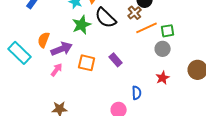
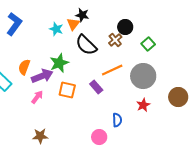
green star: (82, 25) -> (59, 63), moved
orange line: (147, 28) -> (112, 70), moved
green square: (168, 31) -> (148, 44), moved, turned -32
gray circle: (163, 49) -> (143, 76), size x1.6

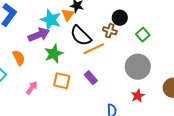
cyan star: (56, 29) -> (51, 20), size x1.5
brown cross: (115, 40) -> (110, 31), turned -32
orange semicircle: (24, 67) -> (19, 58), turned 133
orange line: (112, 70) -> (94, 49), moved
purple arrow: (42, 76) -> (39, 35), moved

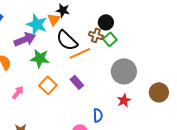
green square: (143, 35) -> (110, 39), moved
green star: (54, 54) -> (40, 58), turned 30
orange square: (62, 81) -> (48, 85), turned 30

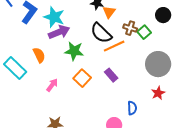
orange triangle: (54, 19) -> (109, 12), moved
black circle: (106, 22) -> (163, 15), moved
cyan star: (37, 24) -> (54, 17), moved

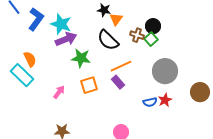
black circle: (163, 15) -> (153, 26), moved
orange line: (114, 46) -> (121, 66), moved
orange semicircle: (39, 55) -> (30, 59), moved
orange square: (82, 78) -> (89, 85), turned 30
blue semicircle: (132, 108) -> (150, 102), moved, turned 80

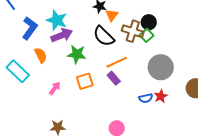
blue L-shape: (36, 19) -> (30, 28), moved
brown cross: (137, 35) -> (133, 31), size x1.5
orange semicircle: (30, 59) -> (41, 55), moved

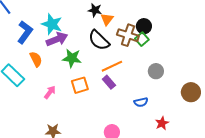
gray circle: (161, 67) -> (156, 71), size x0.6
red star: (161, 96) -> (162, 123), moved

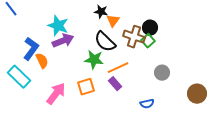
blue L-shape: (25, 32) -> (31, 49), moved
green star: (72, 58) -> (94, 60), moved
pink arrow: (50, 92) -> (56, 94), size x1.6

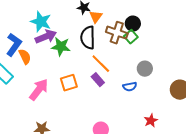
black semicircle: (105, 42) -> (88, 38), turned 45
green star: (94, 60) -> (61, 47), moved
orange line: (118, 68) -> (101, 64), turned 70
blue semicircle: (147, 104) -> (130, 87), moved

